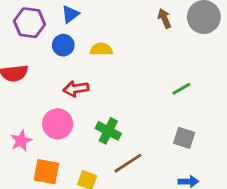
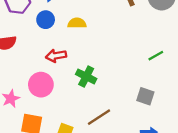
green line: (181, 89) -> (156, 56), moved
green cross: (108, 131) -> (86, 77), moved

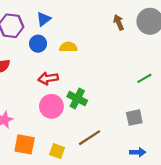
pink circle: (41, 85) -> (51, 106), moved
gray square: (145, 96) -> (134, 118), turned -30

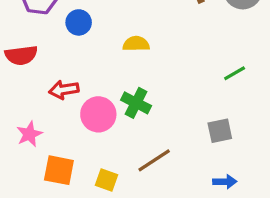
yellow semicircle: (68, 47) -> (136, 44), moved
red arrow: (48, 78) -> (64, 90), moved

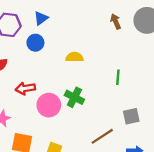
green line: (235, 73) -> (118, 77), moved, turned -56
brown line: (154, 160) -> (102, 136), moved

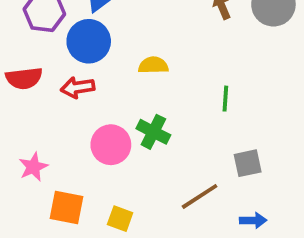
blue circle: (35, 43) -> (89, 41), size x1.5
red arrow: (25, 88) -> (78, 87), moved

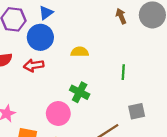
pink circle: (111, 145) -> (58, 113), moved

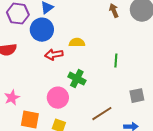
red arrow: (34, 65) -> (54, 55), moved
gray square: (137, 111) -> (137, 96), moved

